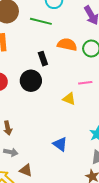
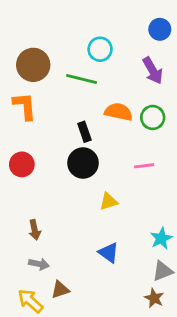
black circle: (31, 81) -> (83, 163), moved
yellow triangle: (69, 99) -> (109, 201), moved, turned -40
brown triangle: (26, 170) -> (60, 290), turned -40

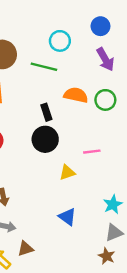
blue circle: (160, 29) -> (100, 26), moved
pink line: (144, 166) -> (92, 152), moved

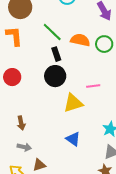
green line: (44, 67) -> (52, 32), moved, turned 30
yellow triangle: (67, 172) -> (73, 103), size x1.5

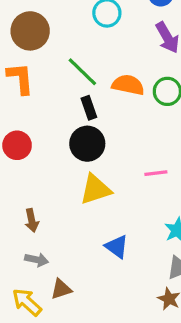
pink line: (93, 86) -> (156, 173), moved
yellow triangle: (73, 103) -> (95, 189), moved

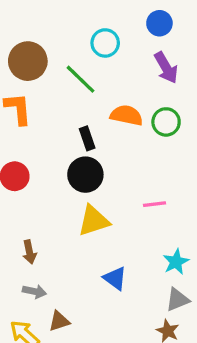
green line: (82, 72) -> (80, 79), moved

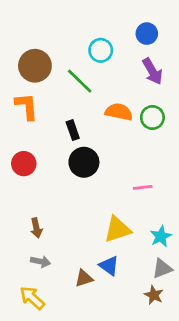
black rectangle: (87, 138) -> (73, 130), moved
yellow triangle: (94, 221) -> (117, 229), moved
blue triangle: (115, 278) -> (109, 266), moved
brown triangle: (59, 321) -> (84, 278), moved

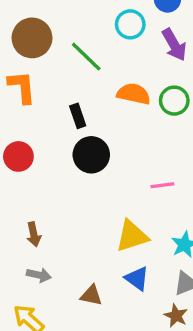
cyan circle: (101, 50) -> (130, 24), moved
blue triangle: (109, 266) -> (137, 278), moved
brown triangle: (84, 278) -> (91, 295), turned 30

